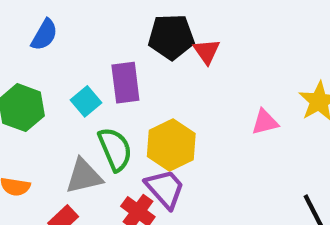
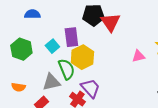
blue semicircle: (44, 35) -> (32, 14), turned -119
red triangle: (207, 51) -> (110, 22), size x1.5
yellow hexagon: (171, 145) -> (82, 57), moved

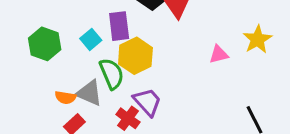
gray triangle: (51, 82) -> (89, 93), turned 36
orange semicircle: (18, 87) -> (65, 97), moved

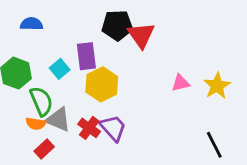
yellow star: (257, 39) -> (217, 86), moved
green semicircle: (112, 74) -> (41, 101), moved
red cross: (128, 118) -> (89, 128), moved

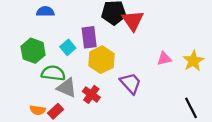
green semicircle: (41, 101) -> (53, 73), turned -60
orange semicircle: (36, 124) -> (38, 110), moved
purple trapezoid: (113, 128) -> (131, 83), moved

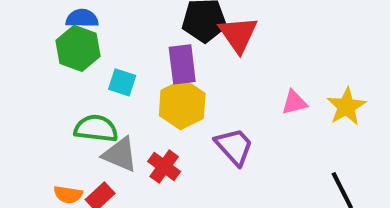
purple rectangle: (89, 37) -> (182, 64), moved
cyan square: (68, 47) -> (122, 82), turned -32
green hexagon: (33, 51) -> (78, 48), moved

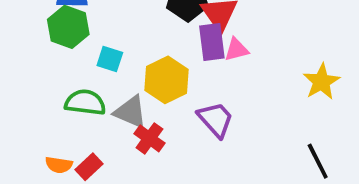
purple rectangle: (182, 64) -> (212, 42), moved
pink triangle: (294, 102) -> (236, 50), moved
gray triangle: (120, 154) -> (131, 112), moved

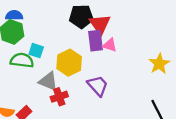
pink triangle: (236, 50) -> (110, 45), turned 32
green semicircle: (85, 102) -> (22, 60), moved
red cross: (149, 138) -> (59, 97), turned 35

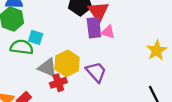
yellow hexagon: (69, 63) -> (67, 63), moved

